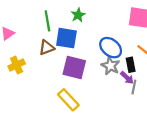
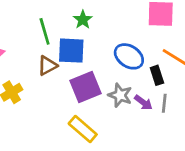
gray star: (110, 66) -> (120, 95), moved
purple square: (74, 68) -> (86, 87), turned -30
purple arrow: (127, 78) -> (143, 102), moved

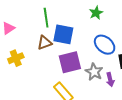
green star: (83, 20) -> (96, 13), moved
purple arrow: (143, 102) -> (110, 80), turned 32

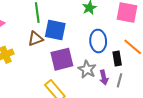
blue ellipse: (105, 45) -> (98, 41), turned 45

